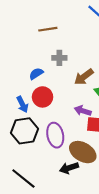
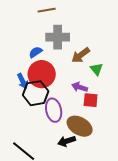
gray cross: (59, 58) -> (58, 37), size x1.6
red circle: (43, 97) -> (42, 74), size x1.4
black hexagon: (25, 131) -> (36, 93), moved

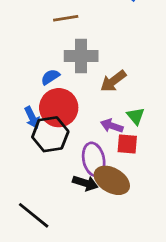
green triangle: (97, 69) -> (136, 116), moved
purple ellipse: (54, 110) -> (94, 159), moved
black arrow: (67, 141) -> (85, 183), moved, turned -144

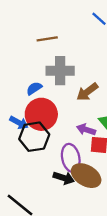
blue arrow: (32, 117) -> (19, 123), turned -36

